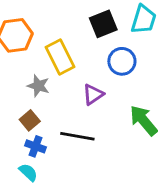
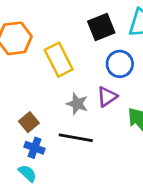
gray star: (38, 86) -> (77, 104), moved
purple triangle: (93, 94) -> (107, 97), moved

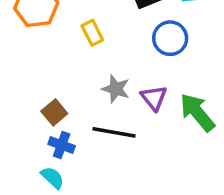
yellow rectangle: (59, 60) -> (92, 33), size x0.6
purple triangle: (107, 97) -> (154, 98), moved, turned -35

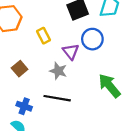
purple triangle: (154, 98) -> (71, 52), moved
brown square: (54, 112) -> (20, 69), moved

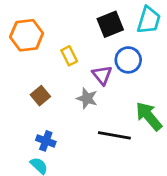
black line: (57, 98) -> (114, 135), moved

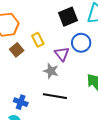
brown square: (40, 96) -> (17, 50), moved
black line: (114, 135) -> (55, 96), moved

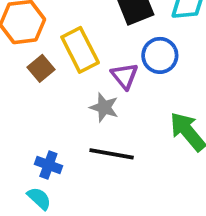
yellow rectangle: (38, 40) -> (80, 50), size x1.6

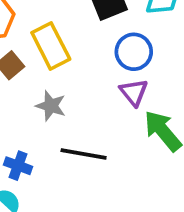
purple triangle: (125, 76) -> (134, 92), moved
gray star: (104, 107) -> (51, 106), moved

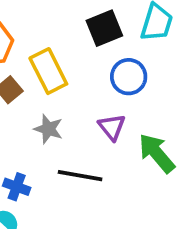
purple triangle: (134, 92) -> (112, 127), moved

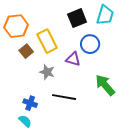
purple triangle: (112, 127) -> (73, 59), moved, turned -35

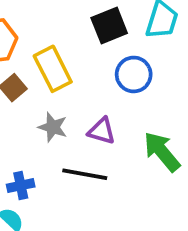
purple triangle: (73, 59) -> (102, 131), moved
blue cross: (30, 103) -> (21, 186), turned -32

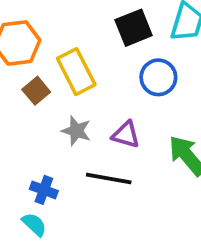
blue cross: (21, 186) -> (44, 190), turned 32

